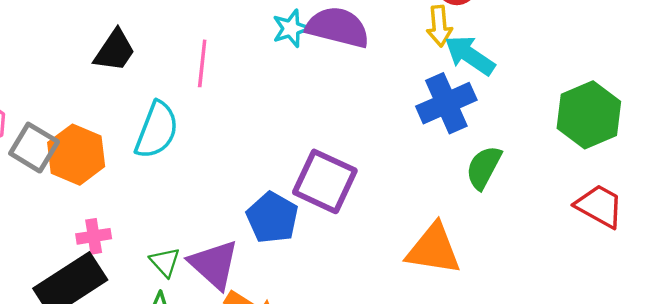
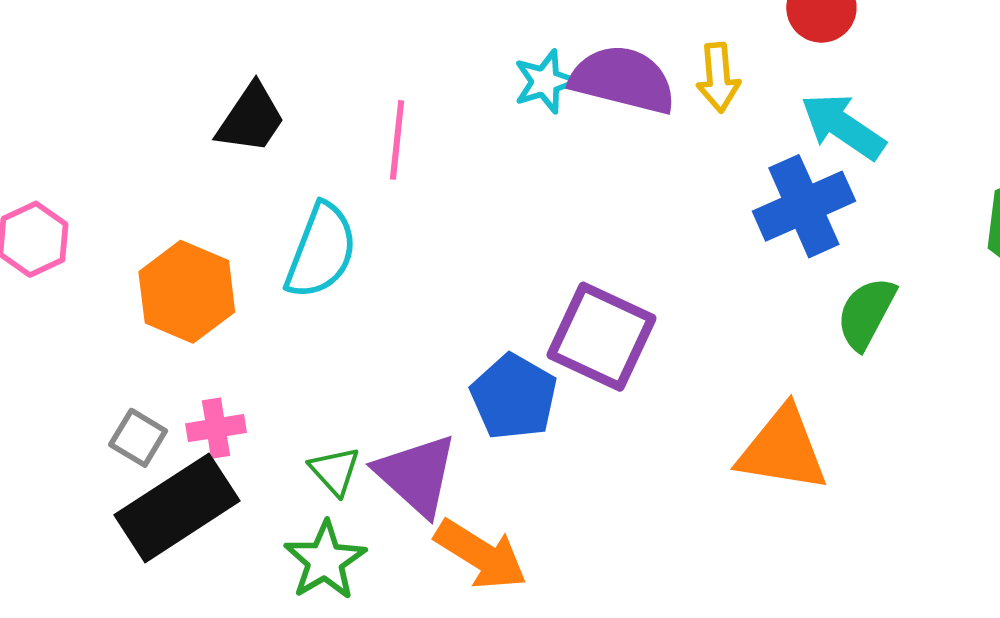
yellow arrow: (439, 26) -> (718, 78), moved
gray square: (34, 148) -> (138, 438), moved, size x0.7

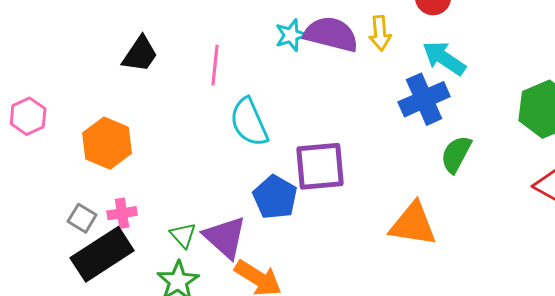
cyan semicircle: (321, 251) -> (249, 122), moved, turned 135
purple square: (601, 337) -> (320, 166), turned -30

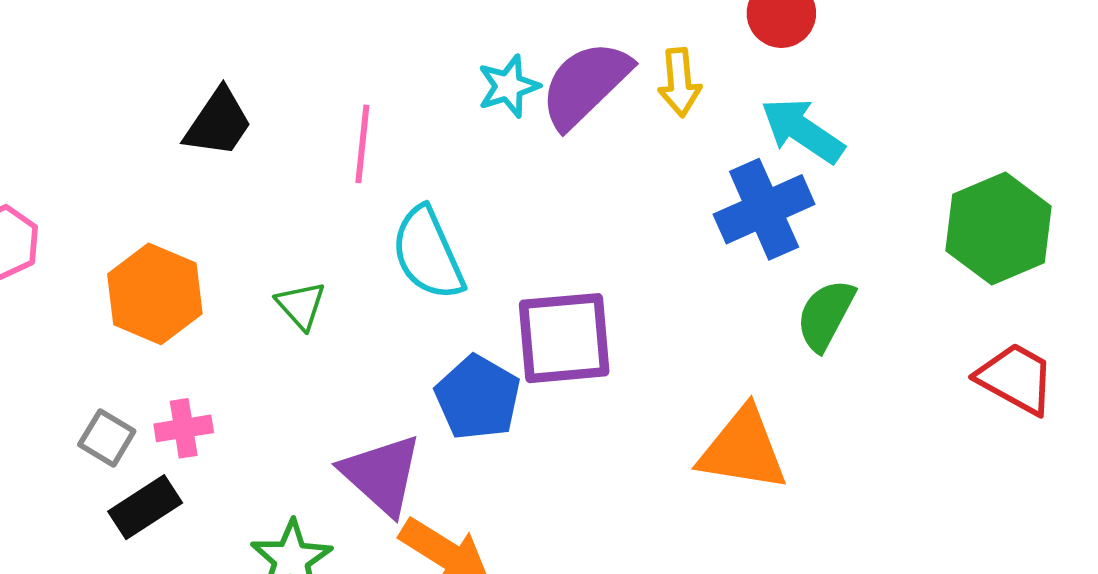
purple semicircle: (331, 34) -> (585, 84), turned -58
green triangle: (183, 235) -> (301, 305), moved
black rectangle: (102, 254) -> (145, 507), size x0.6

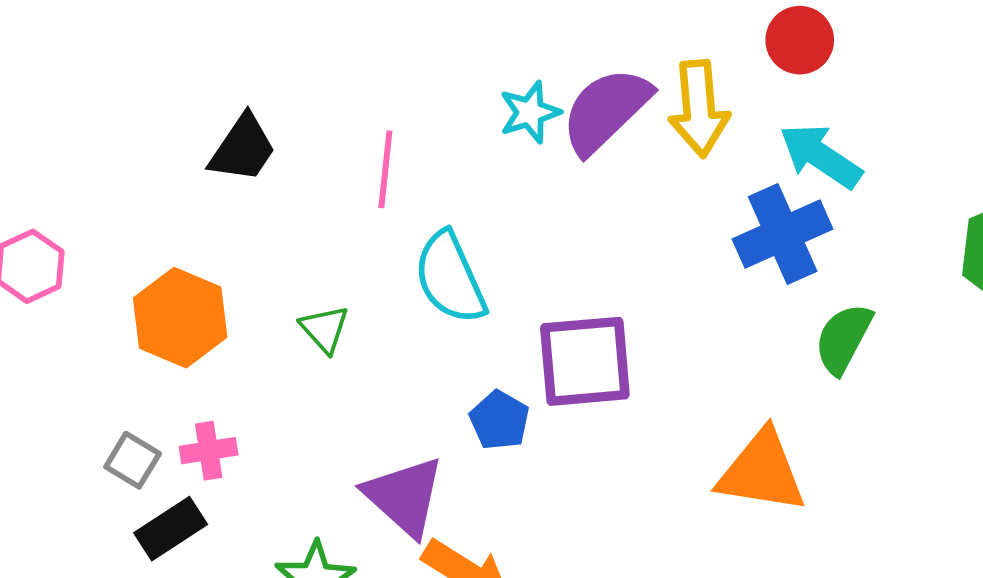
yellow arrow: (679, 82) -> (699, 109), size x1.4
blue pentagon: (478, 398) -> (499, 420), size x0.7

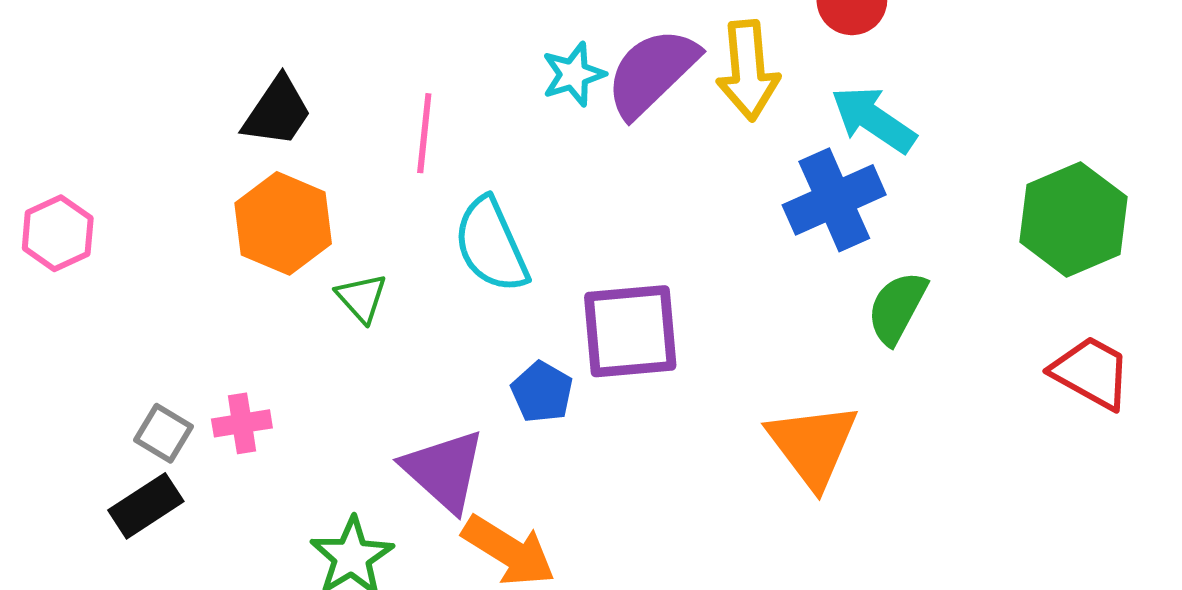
orange hexagon: (180, 318) -> (283, 223), moved
orange triangle: (762, 472) -> (813, 445), turned 44
black rectangle: (171, 529) -> (146, 506), moved

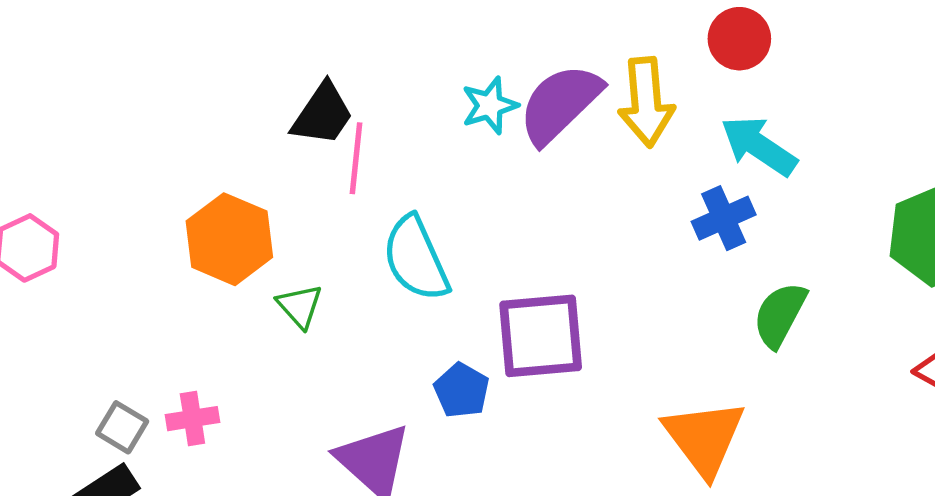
black trapezoid: (277, 112) -> (323, 114), moved
blue cross: (834, 200) -> (724, 218), size x0.7

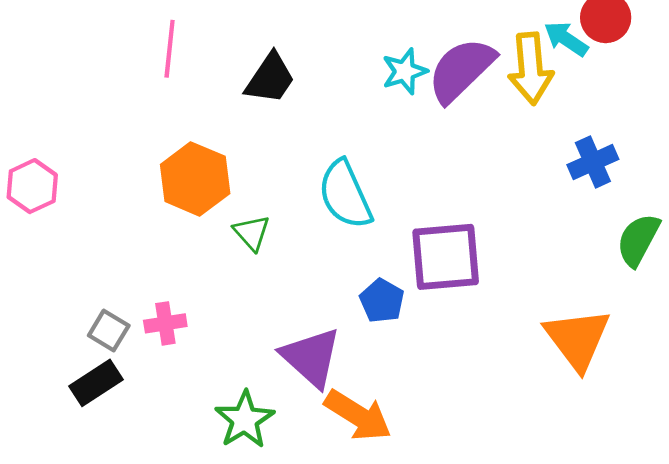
cyan arrow: (759, 146) -> (566, 39), moved, size x0.7
pink line: (356, 158) -> (170, 49), moved

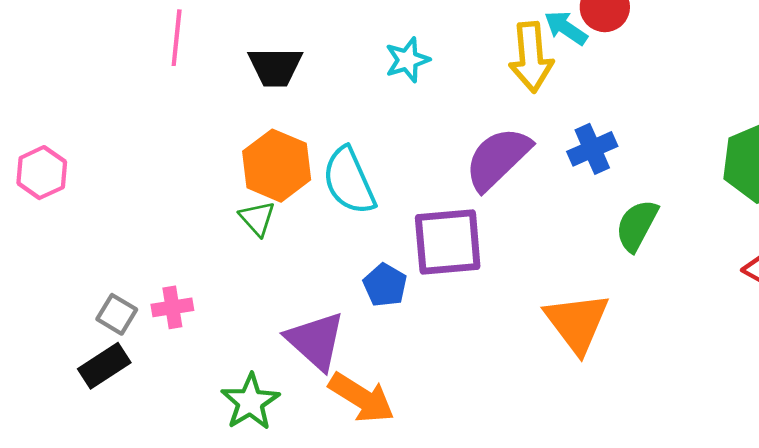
purple semicircle: (461, 70) -> (498, 159), moved
black trapezoid: (270, 78) -> (275, 67), turned 56
orange hexagon: (195, 179) -> (277, 166), moved

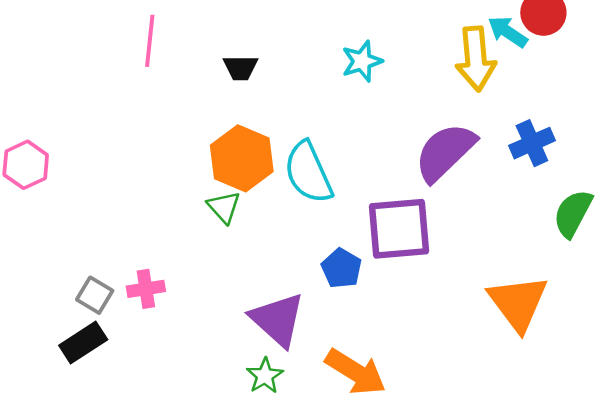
black trapezoid: (275, 67) -> (240, 68), size x0.7
orange arrow: (361, 398) -> (356, 372), moved
green star: (250, 402) -> (265, 376), moved, size x0.7

